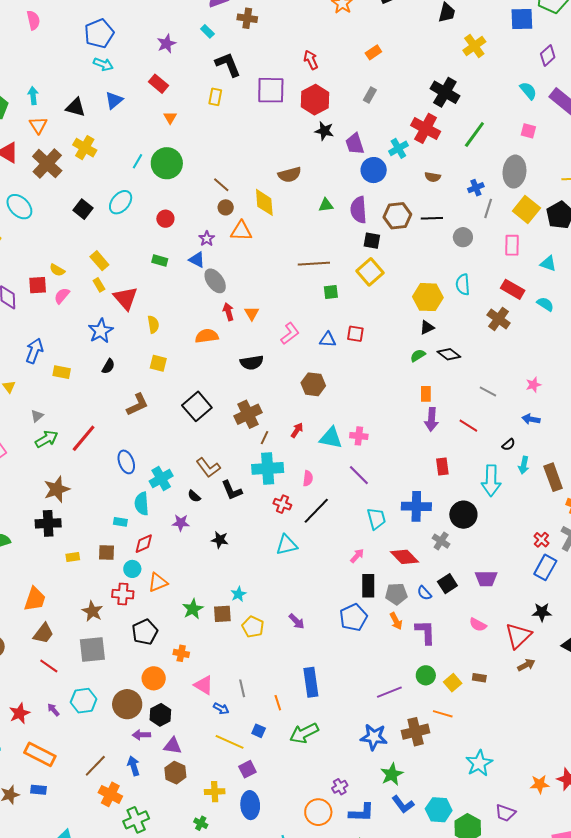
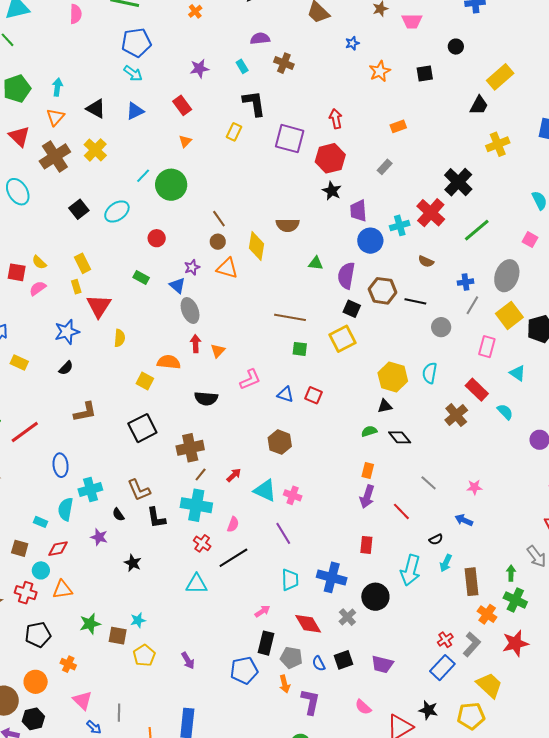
yellow square: (158, 363) -> (145, 381), moved
brown hexagon: (313, 384) -> (280, 442), moved

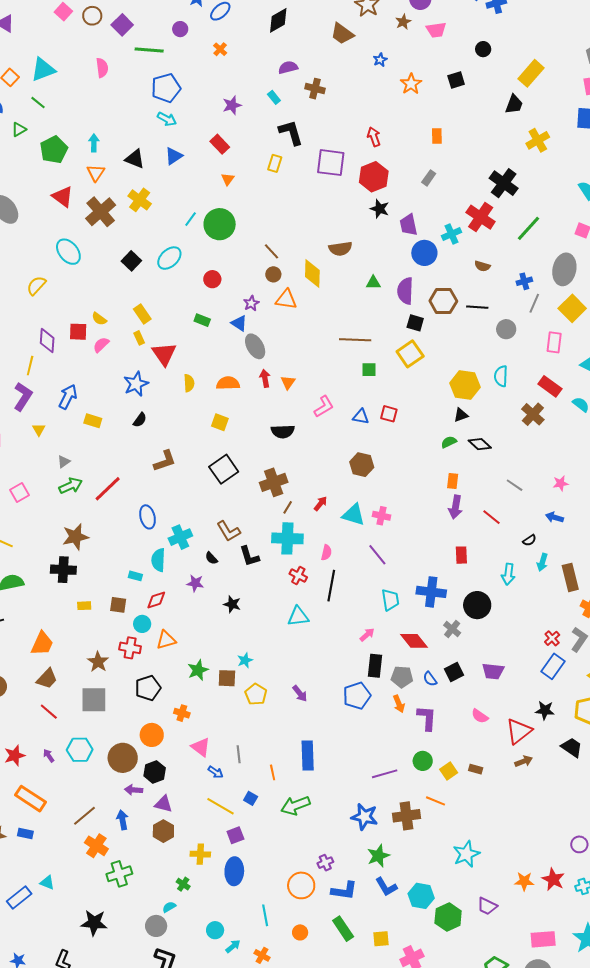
orange rectangle: (398, 126) -> (437, 136), turned -63
orange semicircle: (169, 362) -> (228, 383), moved
black line: (233, 558) -> (331, 586), turned -40
cyan arrow: (410, 570) -> (508, 574), size x0.7

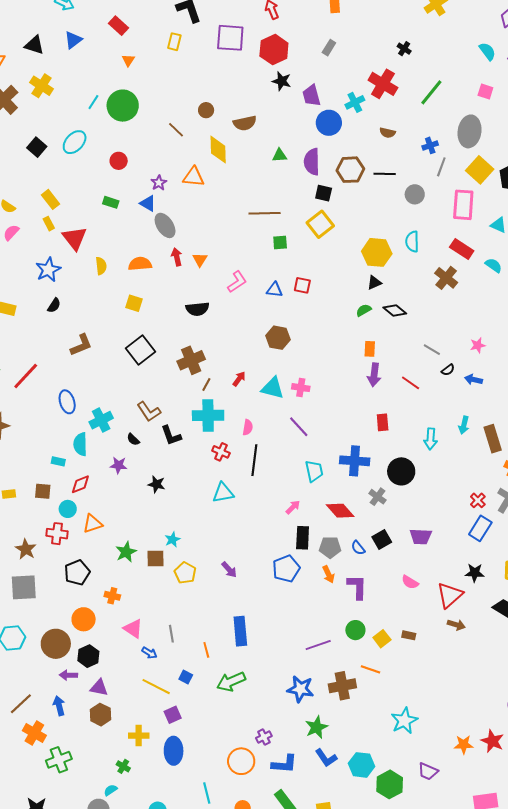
black cross: (504, 183) -> (404, 49), size x0.5
brown circle: (273, 274) -> (206, 110), moved
pink rectangle: (554, 342) -> (463, 205), size x1.4
black semicircle: (529, 540) -> (448, 370), moved
brown arrow: (524, 761) -> (456, 625), turned 42

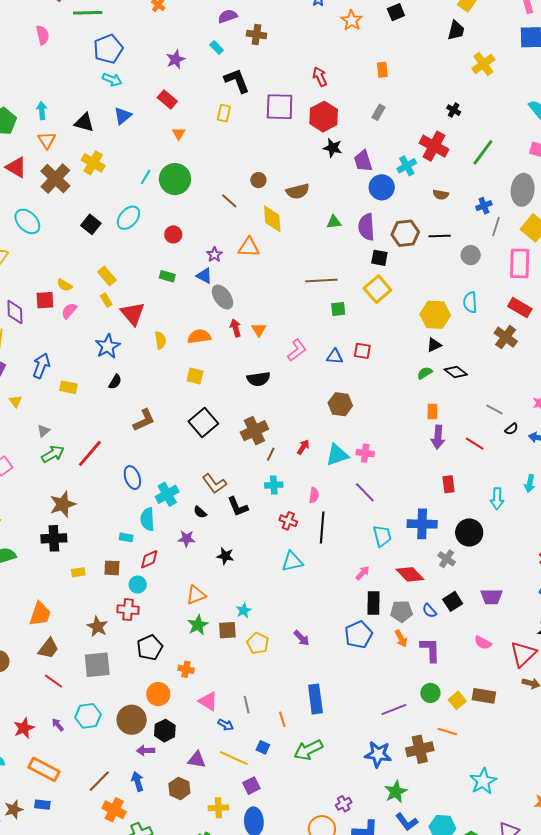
cyan triangle: (273, 388) -> (337, 455), turned -30
cyan cross: (208, 415) -> (274, 485), size x0.6
orange triangle: (93, 524) -> (196, 595), moved
brown rectangle: (409, 635) -> (484, 696), size x1.6
purple triangle: (99, 688) -> (197, 760), moved

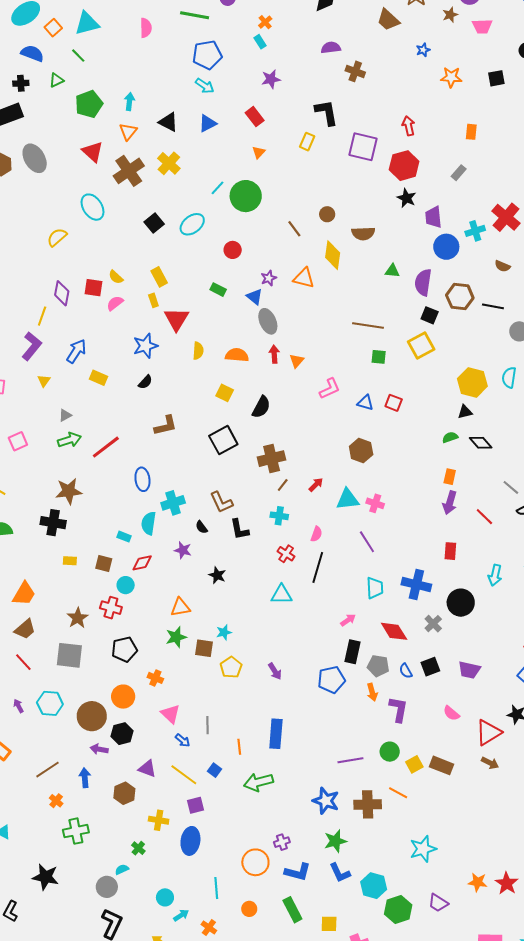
orange star: (352, 20) -> (451, 77), turned 30
cyan rectangle: (217, 47) -> (260, 42), moved
black semicircle: (259, 379) -> (261, 407), moved, turned -65
orange cross: (114, 810) -> (56, 801), size x0.6

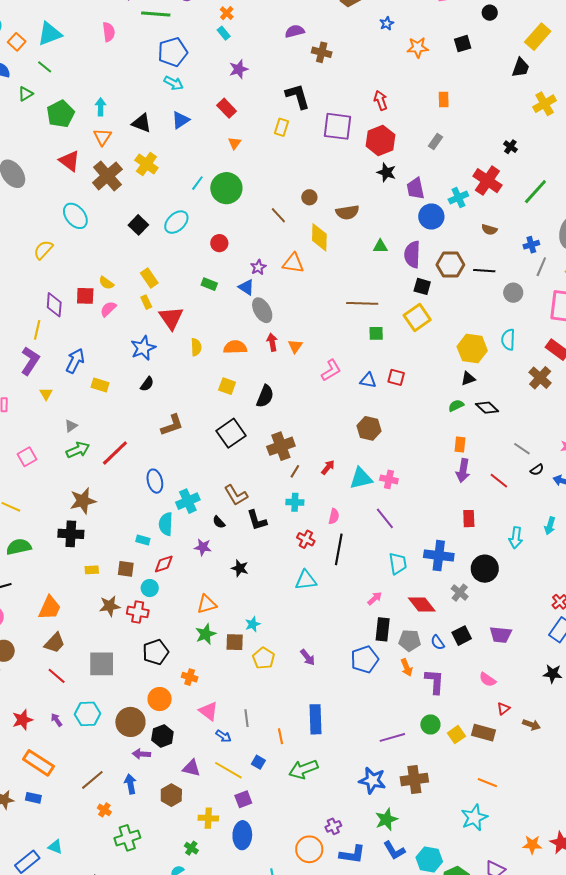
brown star: (78, 618) -> (110, 606), moved, turned 30
red triangle: (488, 732) -> (504, 709), moved, size x0.5
orange line: (398, 793) -> (487, 783), moved

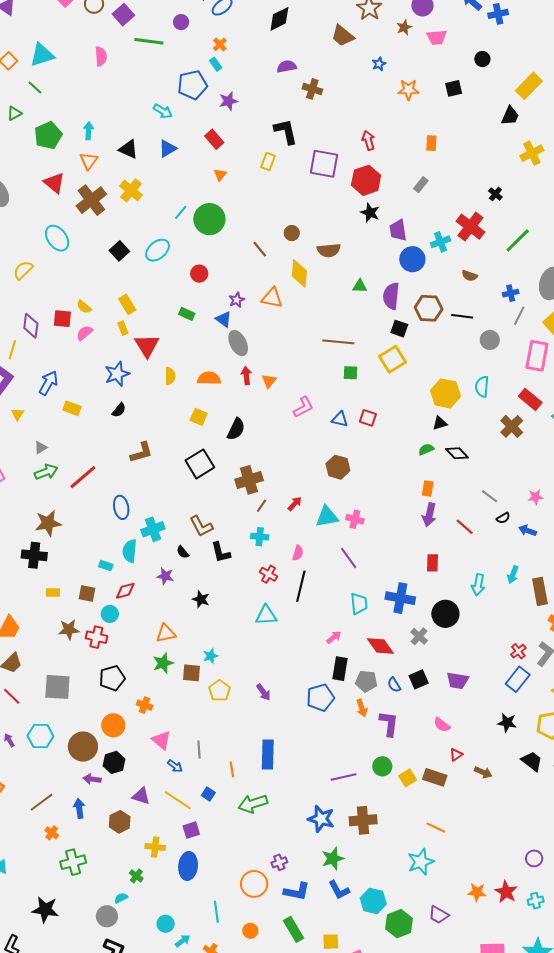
blue pentagon: (173, 52) -> (192, 85), moved

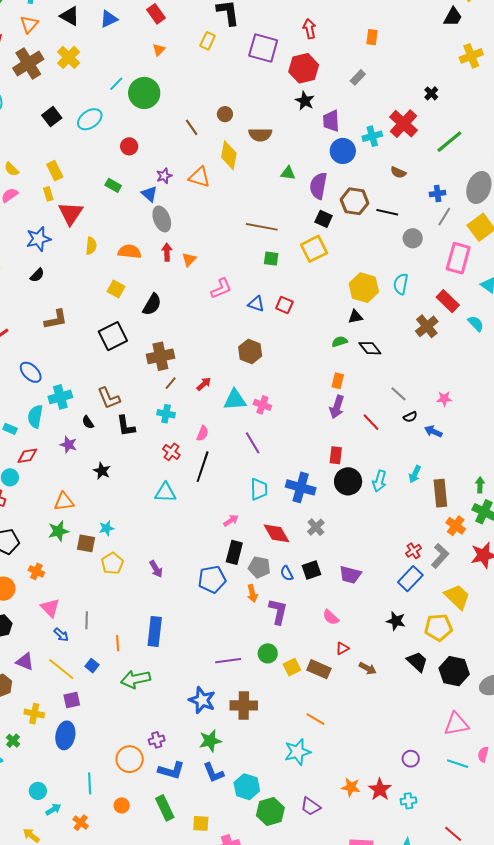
blue ellipse: (121, 507) -> (31, 372), turned -40
black circle: (445, 614) -> (348, 481), moved

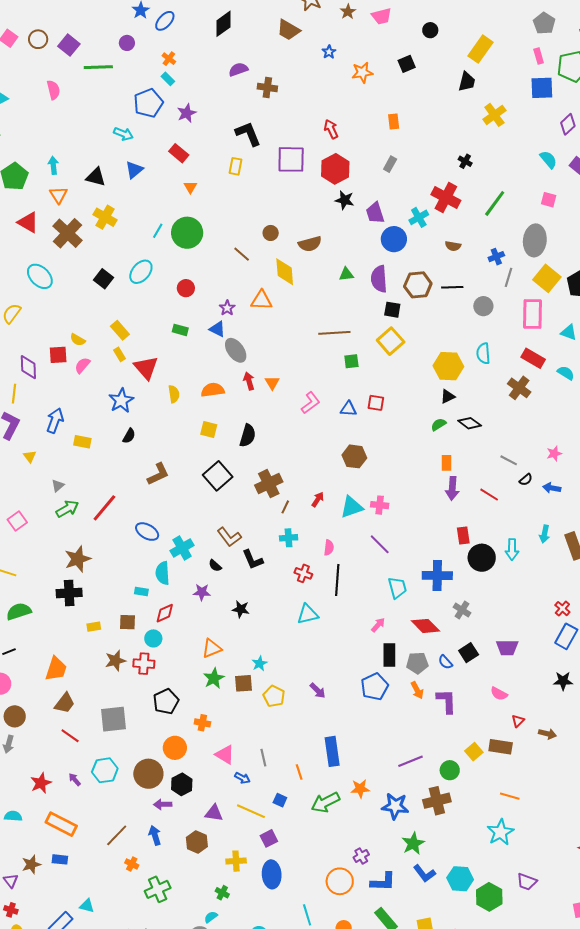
green circle: (268, 653) -> (450, 770), moved
orange star: (351, 787) -> (360, 789), moved

